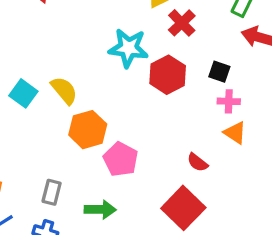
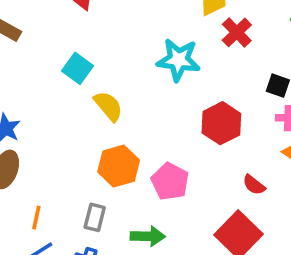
red hexagon: (168, 75) -> (221, 123), moved
cyan square: (23, 93) -> (78, 68), moved
orange hexagon: (88, 130) -> (119, 166), moved

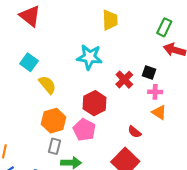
red cross: (237, 32) -> (124, 80), moved
red hexagon: (221, 123) -> (95, 103), moved
gray rectangle: (95, 217) -> (55, 146), moved

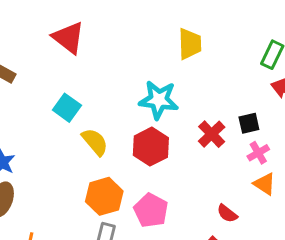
black square: (149, 72) -> (249, 123), turned -32
pink cross: (155, 92) -> (258, 153), turned -32
red hexagon: (95, 103) -> (151, 147), moved

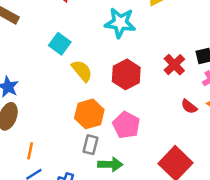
cyan star: (159, 100) -> (120, 23), moved
red semicircle: (227, 213) -> (189, 107), moved

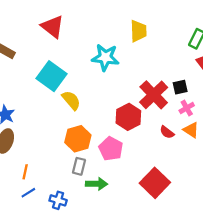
cyan square: (60, 44) -> (51, 76), size x1.5
red cross: (174, 65) -> (154, 95), size x1.5
red hexagon: (126, 74) -> (128, 117), moved

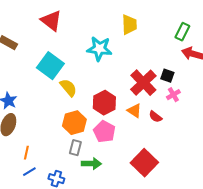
black square: (180, 87) -> (167, 76), turned 32
red hexagon: (128, 117) -> (104, 103), moved
orange triangle: (191, 130) -> (134, 111), moved

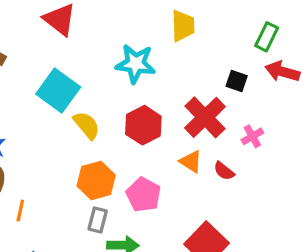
black square: (167, 76) -> (237, 81), moved
red hexagon: (104, 103) -> (143, 125), moved
orange line: (26, 153) -> (20, 210), moved

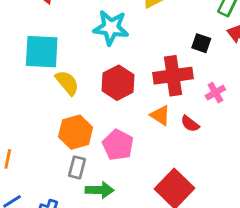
cyan square: (58, 90) -> (42, 52), turned -33
red cross: (205, 117) -> (173, 76), turned 36

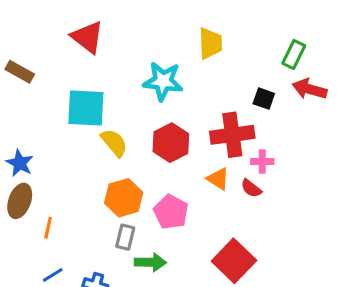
pink cross: (215, 93) -> (262, 162), moved, turned 30

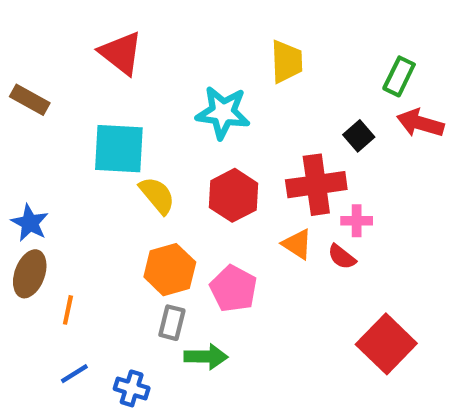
black square: (264, 99) -> (359, 136), turned 30
red square: (234, 261) -> (386, 344), moved

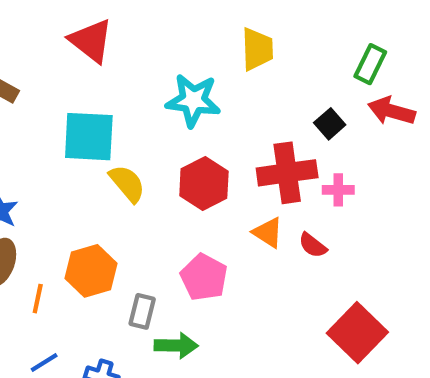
pink cross: (357, 221) -> (338, 190), moved
orange hexagon: (170, 270) -> (91, 271), moved

